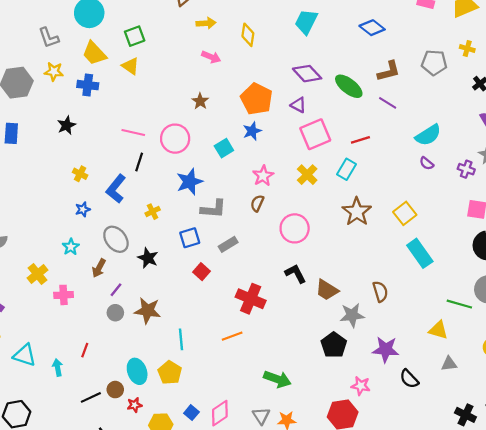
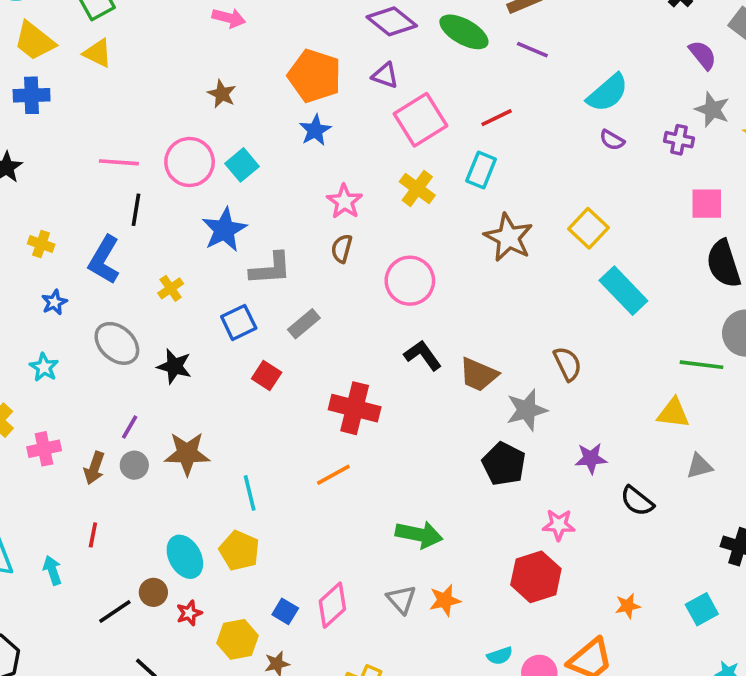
cyan square: (224, 148) -> (242, 165), moved
brown arrow: (99, 268) -> (94, 468), moved
purple star: (386, 350) -> (591, 458), size x0.7

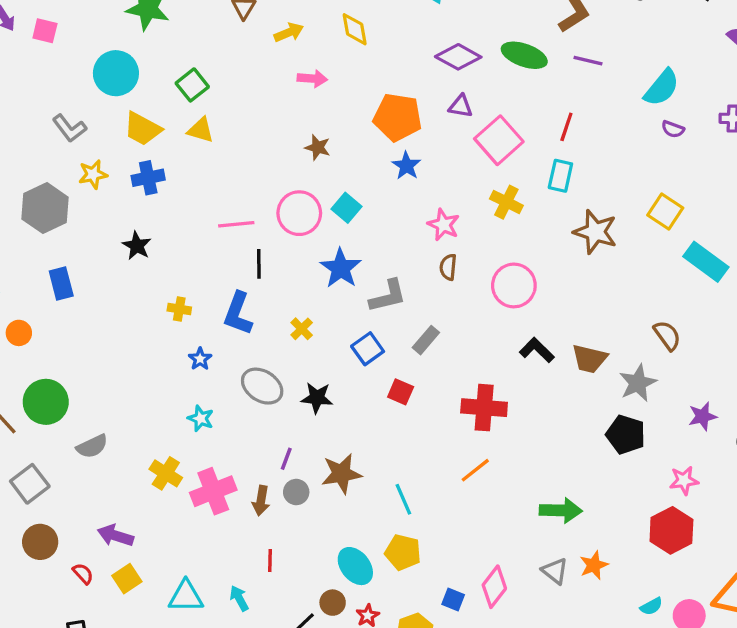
red line: (497, 118) -> (566, 127), turned -36
pink cross: (44, 449) -> (213, 491), size x1.5

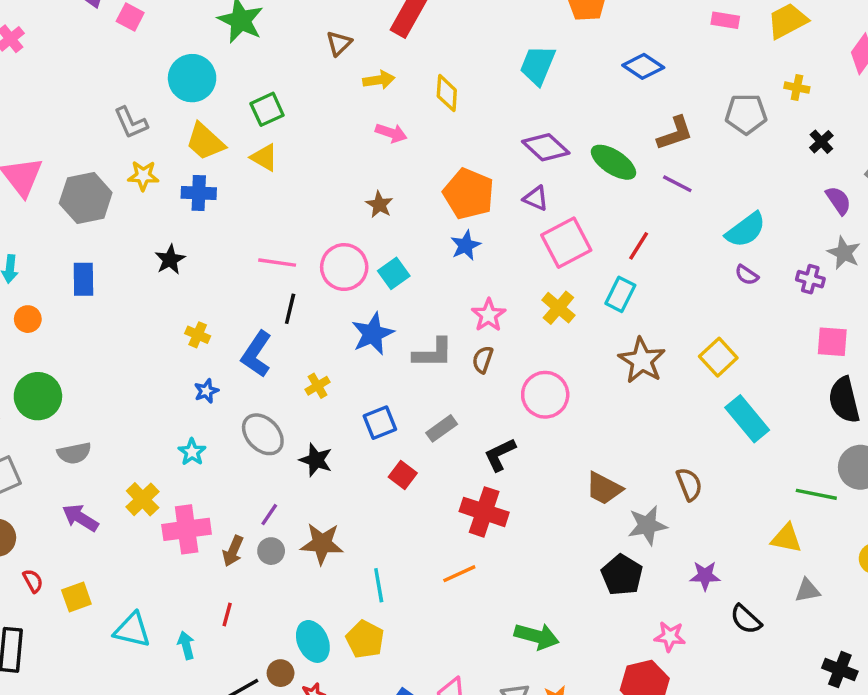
gray L-shape: (388, 296) -> (433, 353), moved
black L-shape: (537, 350) -> (500, 455), moved, turned -84
purple arrow: (115, 536) -> (80, 518), moved

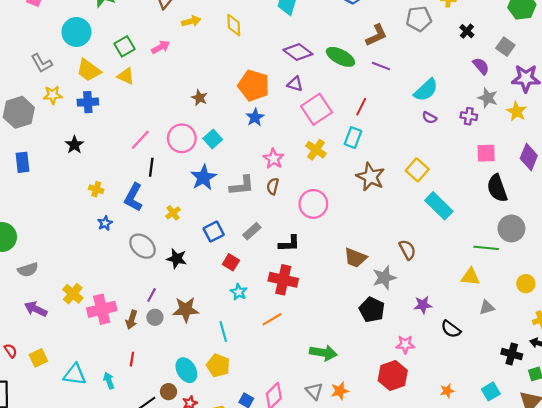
pink arrow: (391, 133) -> (161, 47), moved, turned -42
pink line: (277, 263) -> (140, 140), turned -50
cyan star: (192, 452) -> (239, 292), moved
black L-shape: (500, 455) -> (289, 244), turned -150

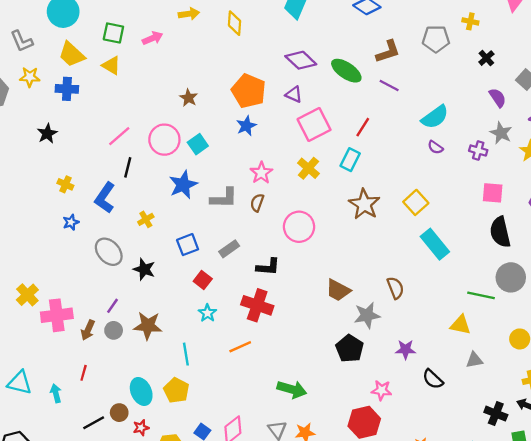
green square: (124, 46) -> (113, 33), turned 36

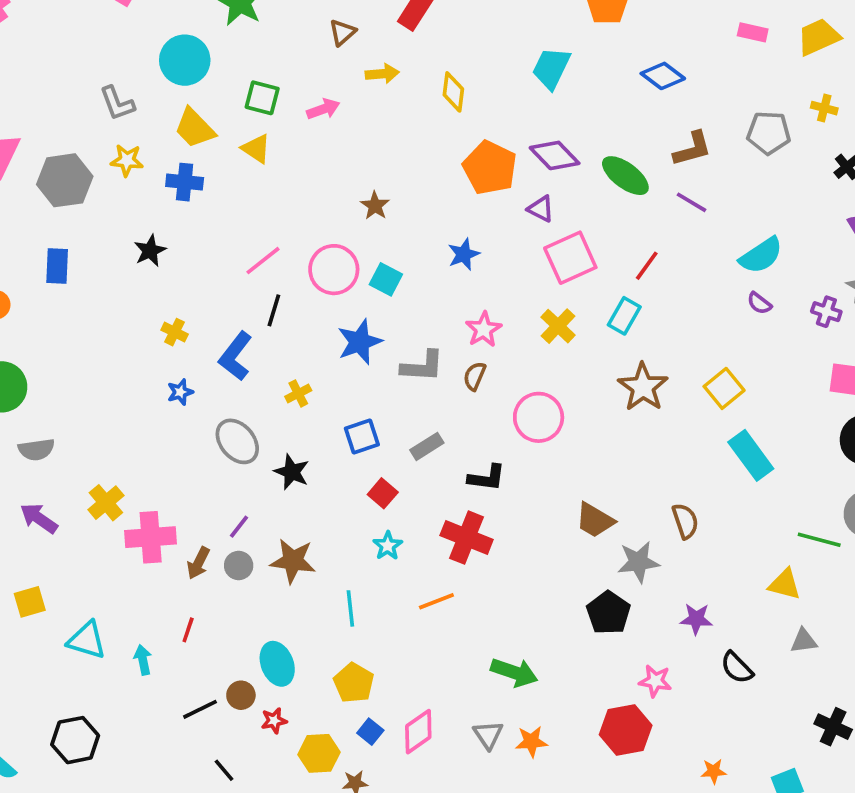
orange pentagon: (249, 91) -> (490, 168), moved
cyan square: (198, 144) -> (386, 279), turned -30
yellow pentagon: (176, 390) -> (354, 683), moved

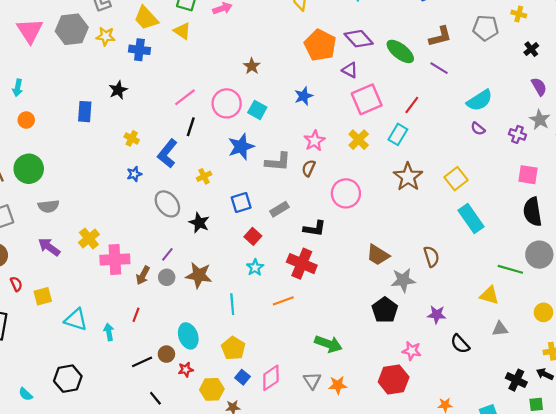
gray hexagon: (65, 180) -> (72, 29), moved
blue rectangle: (57, 266) -> (85, 112), moved

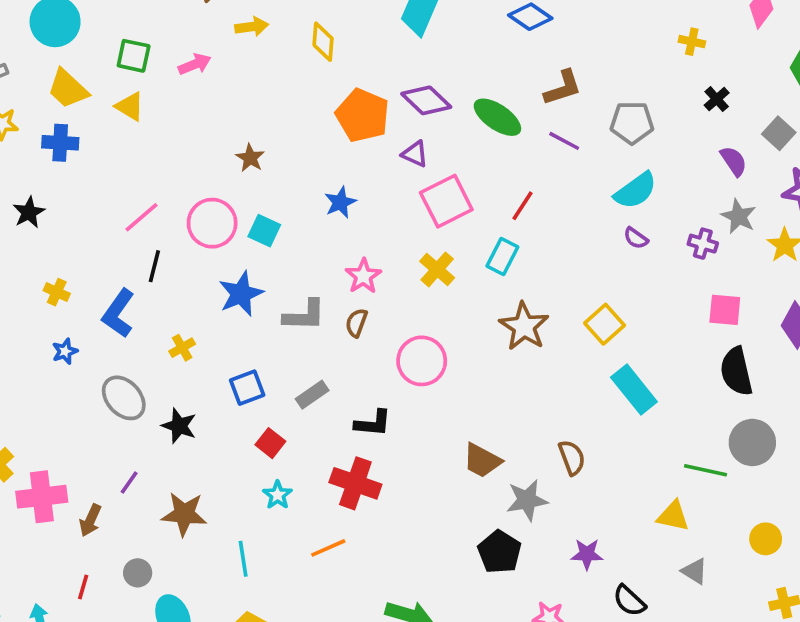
gray pentagon: (486, 28) -> (632, 123), moved
gray circle: (167, 277) -> (138, 573), moved
gray triangle: (500, 329) -> (695, 571), turned 42

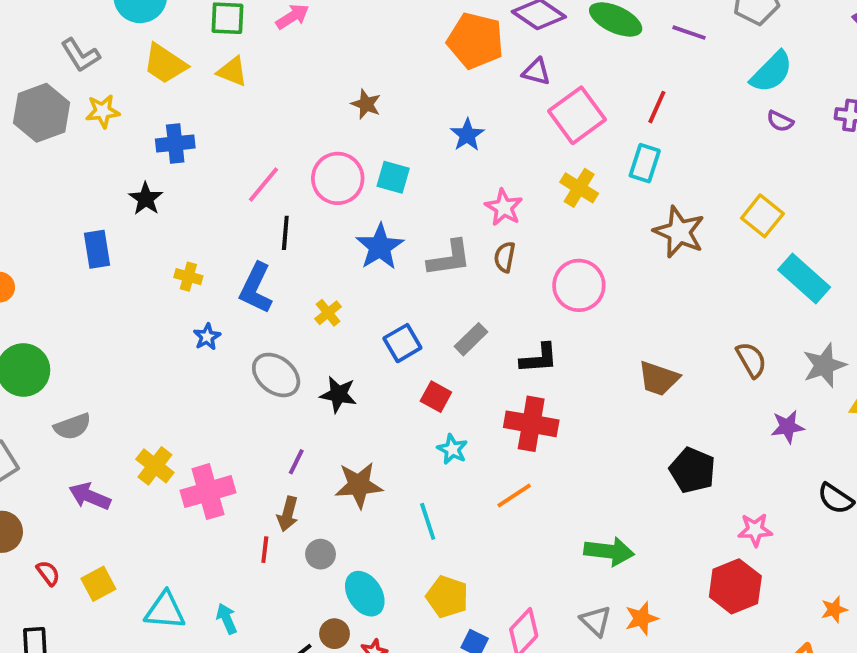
blue cross: (60, 143) -> (175, 144), moved
gray star: (527, 500) -> (824, 365), moved
brown arrow: (90, 520) -> (288, 514), moved
purple star: (587, 554) -> (788, 427), moved
red line: (83, 587) -> (265, 550), moved

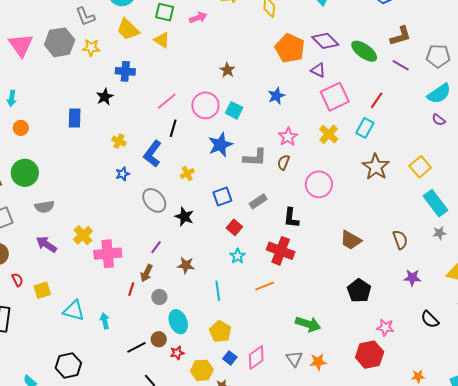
black L-shape: (539, 358) -> (291, 218), turned 90
gray star: (824, 365) -> (439, 233), moved, size x0.6
brown star: (359, 485) -> (186, 265), size x0.7

